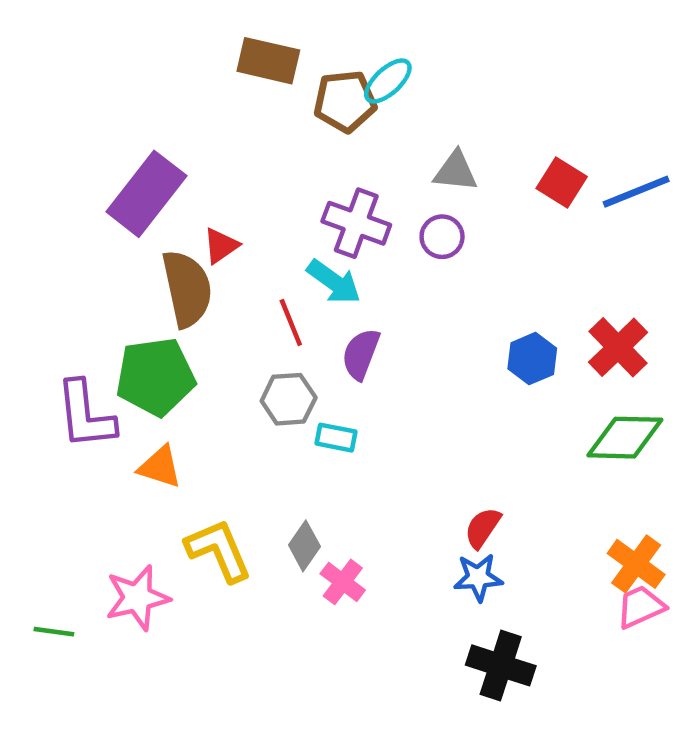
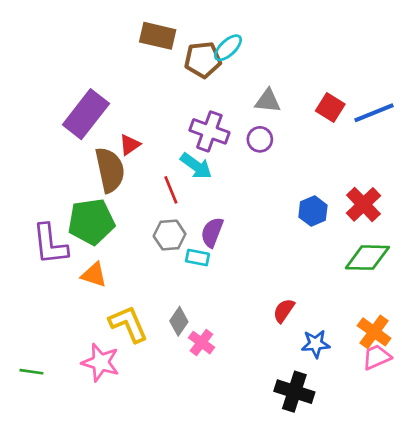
purple semicircle: (361, 354) -> (212, 232), moved
blue star: (478, 577) -> (316, 344), moved
pink star: (137, 598) -> (101, 362), moved, turned 30

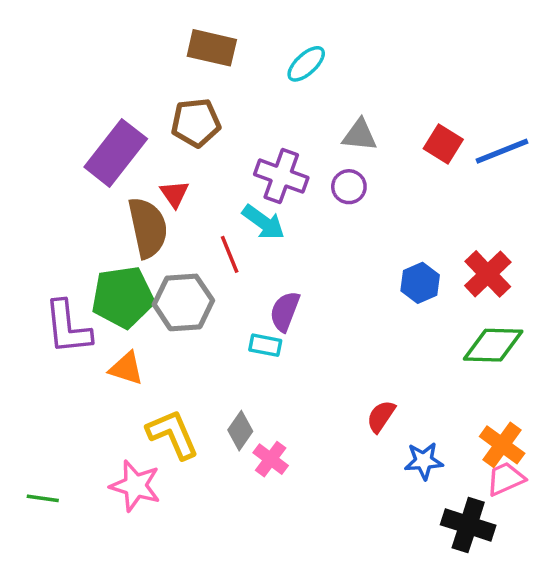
brown pentagon: (203, 60) -> (196, 123), moved
red triangle: (130, 145) -> (174, 194), turned -30
gray hexagon: (170, 235) -> (183, 302), moved, size x1.4
black cross: (294, 392) -> (468, 525), moved

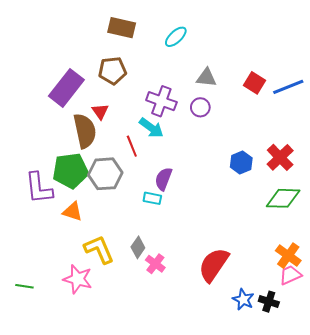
red semicircle: (381, 416) -> (214, 265), moved, size x1.8
blue star: (424, 461) -> (243, 300), moved, turned 30
black cross: (468, 525) -> (269, 302), size x0.7

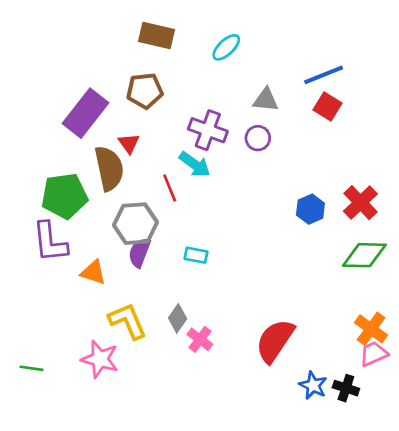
blue line: (288, 87) -> (324, 75), moved
green pentagon: (70, 171) -> (64, 196), moved
purple semicircle: (164, 179) -> (139, 253), moved

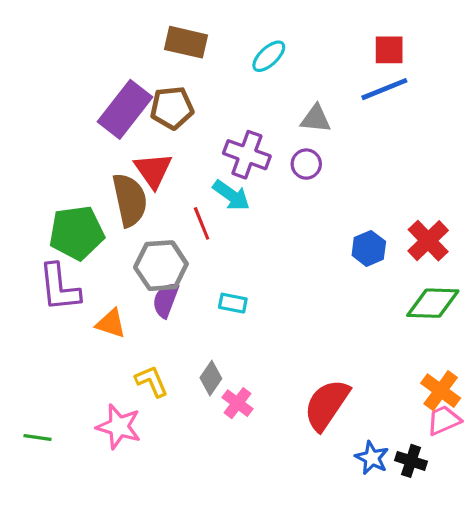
red square: (328, 107) -> (389, 50), moved, turned -32
purple rectangle: (85, 113) -> (125, 109), moved
red triangle: (129, 143) -> (153, 170), size x1.5
yellow L-shape: (128, 321) -> (152, 381), size x0.7

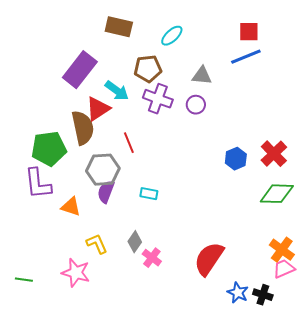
brown pentagon: (172, 108) -> (148, 69), moved
red triangle: (153, 170) -> (98, 109), turned 32
cyan arrow: (231, 195) -> (117, 91), moved

